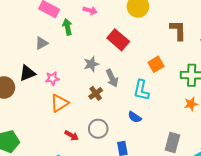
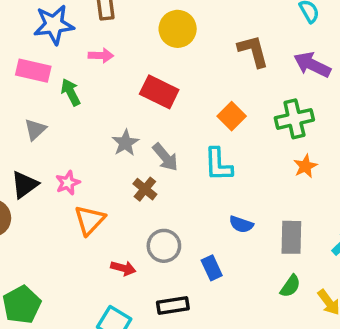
blue semicircle: (135, 117) -> (241, 224), moved

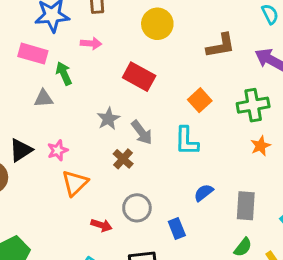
brown L-shape: (253, 51) -> (221, 46), turned 92
gray triangle: (35, 129) -> (44, 98), moved, turned 36
blue semicircle: (241, 224) -> (204, 193), turned 120

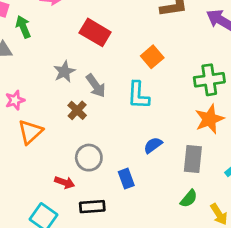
green cross: (253, 105) -> (209, 80), moved
orange star: (261, 146) -> (209, 119), moved, size x1.5
red arrow: (101, 225) -> (65, 182), moved

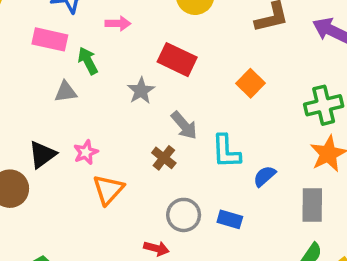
gray star: (64, 72) -> (141, 91), moved
cyan L-shape: (138, 95) -> (226, 151), moved
blue semicircle: (153, 145) -> (265, 176), moved
blue rectangle: (126, 179) -> (230, 219), moved, turned -48

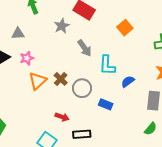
gray triangle: (66, 92) -> (18, 34), moved
brown cross: (164, 158) -> (61, 79), moved
gray circle: (184, 215) -> (82, 88), moved

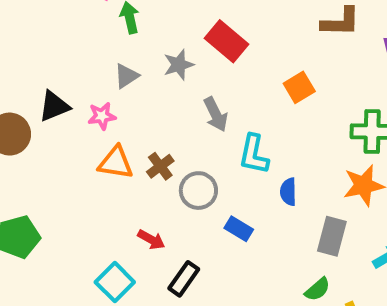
gray triangle: (18, 34) -> (126, 76), moved, turned -40
orange triangle: (38, 81) -> (116, 163), turned 42
blue semicircle: (128, 82) -> (288, 192), turned -64
black rectangle: (82, 134) -> (184, 279), turned -60

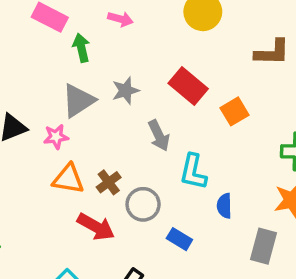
red rectangle: (227, 41) -> (188, 86), moved
gray triangle: (126, 76) -> (78, 101), size x1.5
red arrow: (151, 240) -> (96, 227), moved, size x1.5

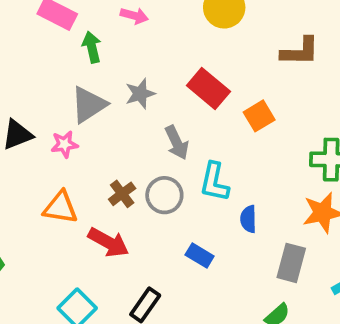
orange triangle: (68, 179) -> (60, 208), moved
gray circle: (143, 204) -> (164, 195), moved

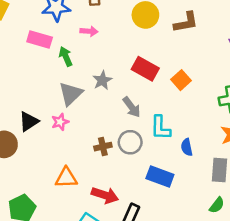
brown L-shape: (300, 51) -> (186, 22), moved
brown cross: (122, 194) -> (103, 147), turned 35
orange triangle: (60, 208) -> (66, 178), moved
red arrow: (108, 242) -> (105, 195), moved
blue rectangle: (200, 256) -> (160, 177), size x1.5

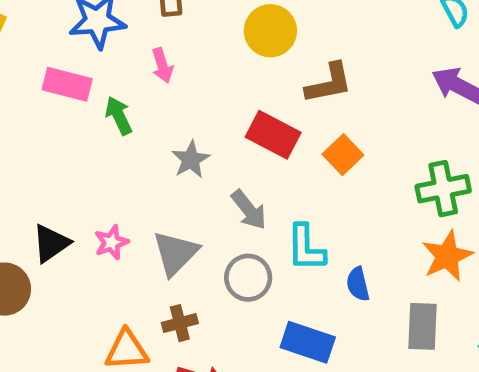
brown L-shape: (186, 22) -> (329, 83), moved
pink arrow: (89, 31) -> (162, 65), turned 70
gray triangle: (71, 94) -> (175, 253), moved
brown cross: (103, 147) -> (180, 323), moved

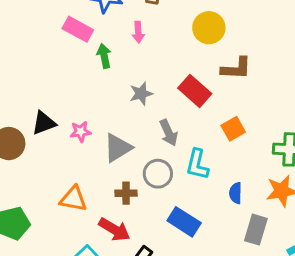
orange square: (343, 155) -> (233, 129), moved
blue semicircle: (358, 284) -> (236, 193), moved
brown cross: (180, 323) -> (126, 193), moved

